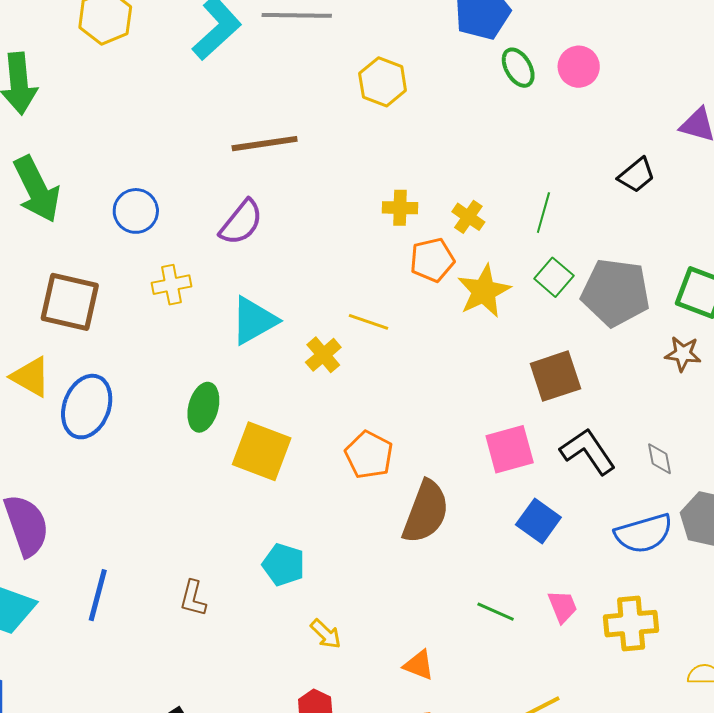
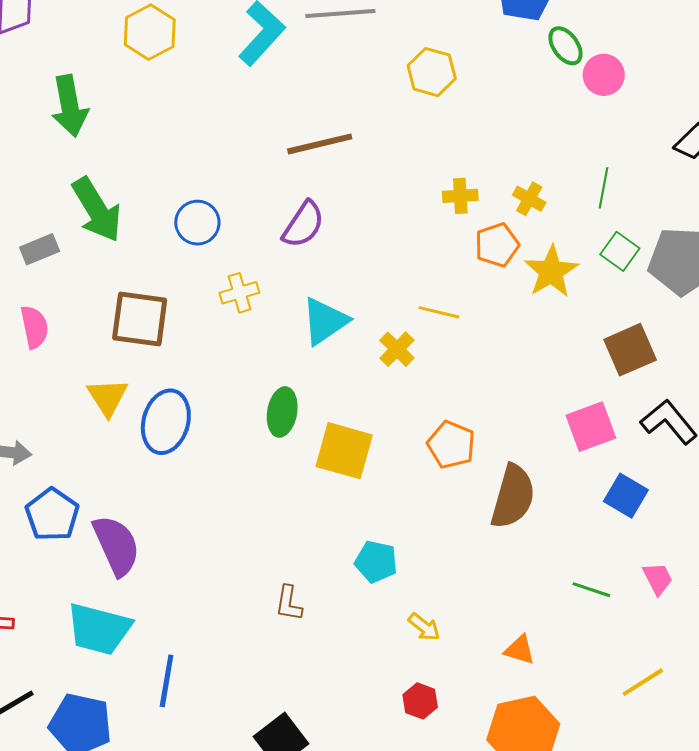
pink circle: (579, 67) -> (604, 75), moved
yellow triangle: (31, 377) -> (108, 397), turned 33
blue line: (98, 595) -> (167, 681), moved

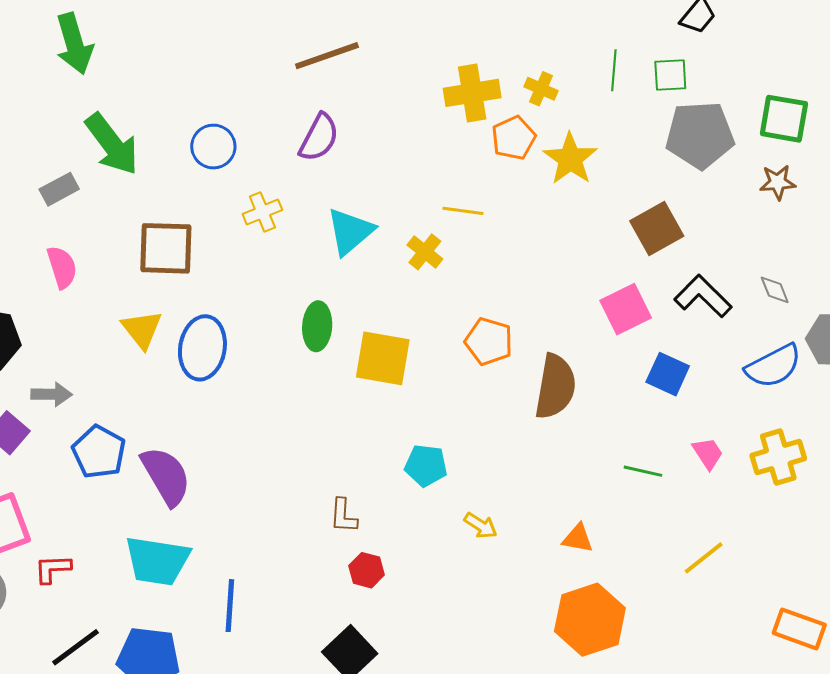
yellow cross: (460, 196) -> (472, 93), size x1.6
green square: (620, 251) -> (670, 75), moved, turned -33
red hexagon: (420, 701) -> (367, 570), moved

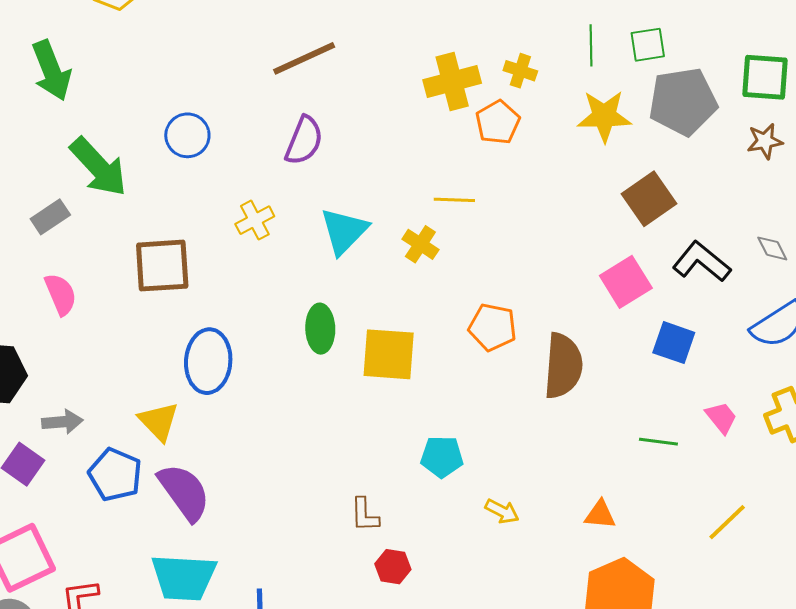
blue circle: (213, 147) -> (187, 135), moved
yellow star: (570, 159) -> (604, 116), moved, turned -30
yellow triangle: (142, 329) -> (159, 421), moved

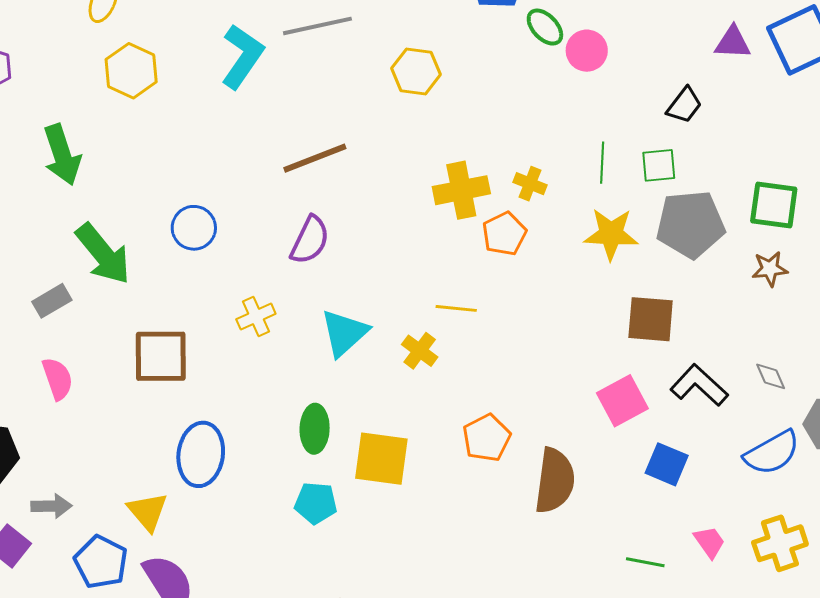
brown square: (649, 199) -> (651, 319), turned 36
orange pentagon: (493, 327) -> (487, 438), turned 30
cyan pentagon: (442, 457) -> (316, 503), moved

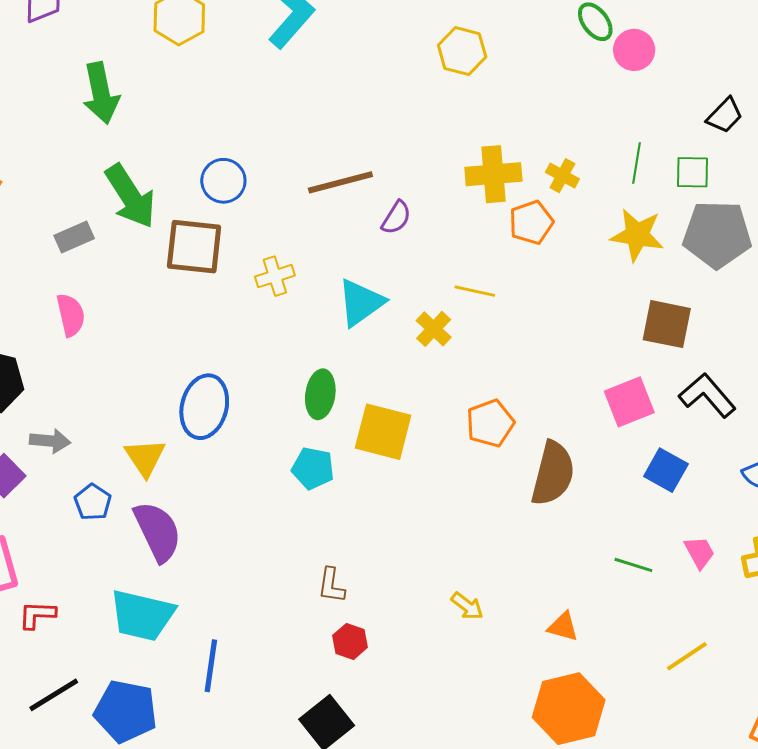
brown line: (315, 158) -> (340, 182), moved
purple semicircle: (310, 240) -> (396, 218), moved, size x0.7
brown square: (161, 356) -> (194, 247), moved
blue pentagon: (101, 562) -> (93, 502), size x0.7

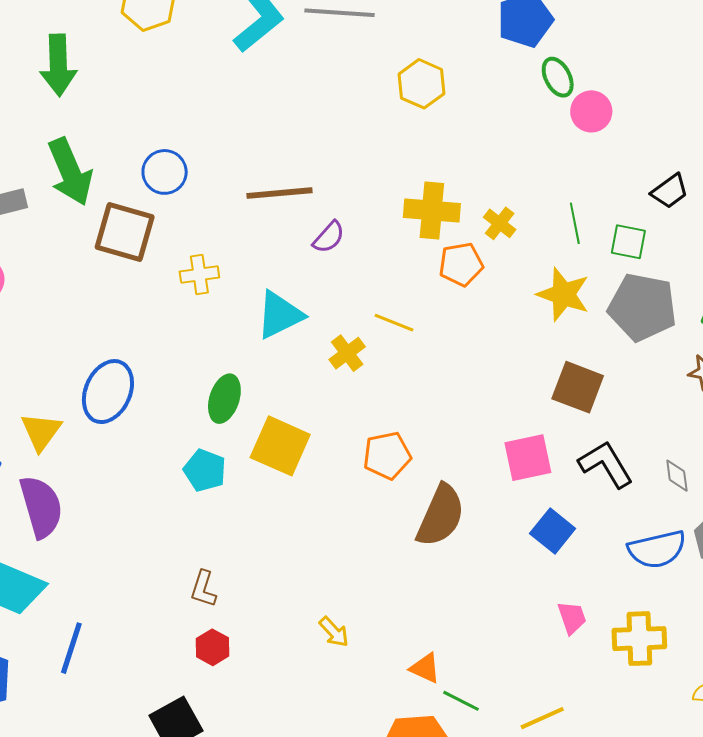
green line: (637, 163) -> (575, 223), turned -30
green line: (633, 565) -> (461, 701), moved

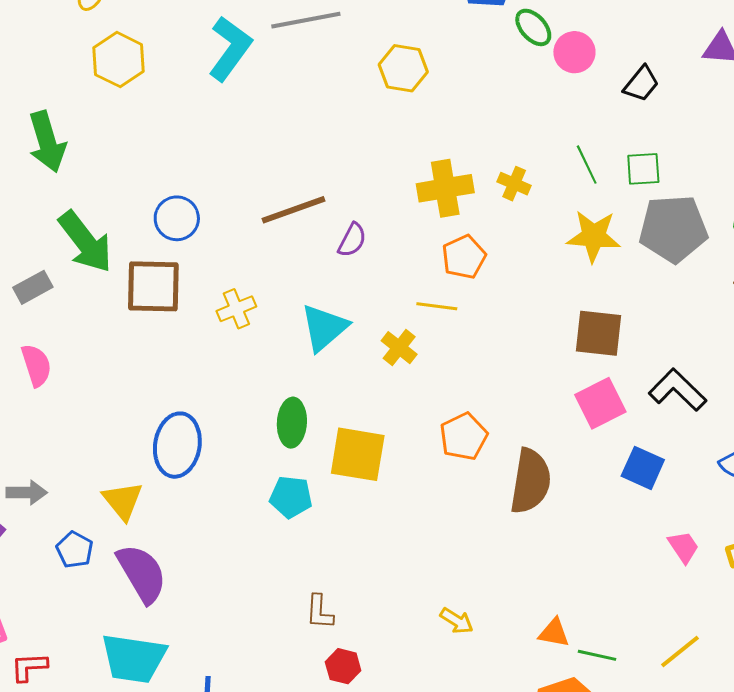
black trapezoid: (670, 191) -> (641, 84), moved
orange pentagon: (461, 264) -> (464, 257), moved
brown square: (578, 387) -> (599, 333), moved

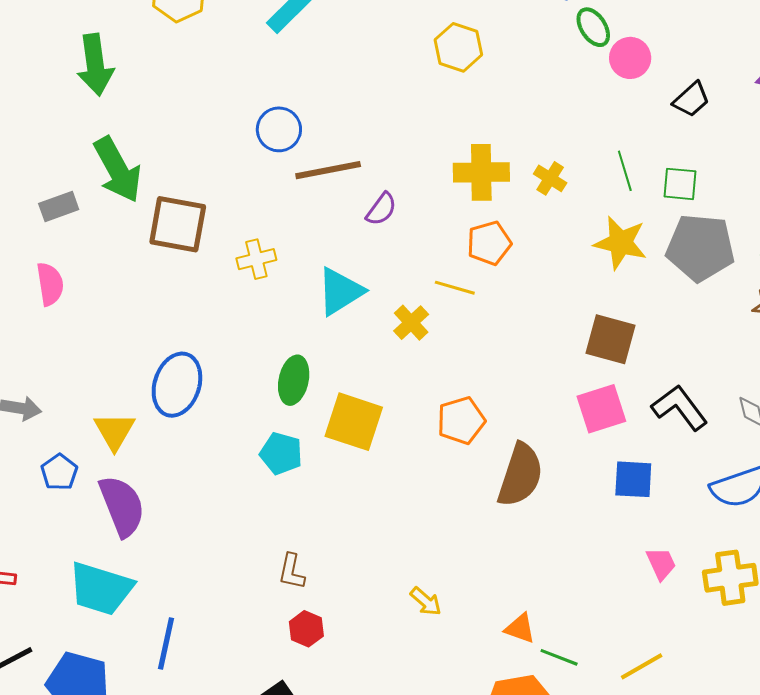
blue circle: (177, 218) -> (279, 129), moved
blue square: (643, 468) -> (633, 479), turned -30

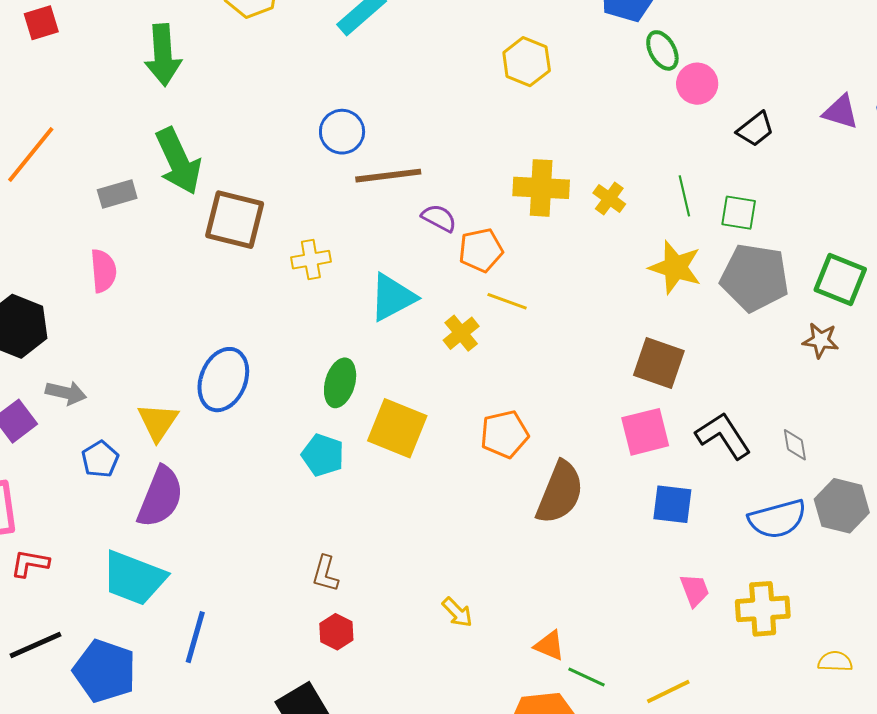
purple semicircle: (381, 209) -> (439, 218), turned -102
orange pentagon: (489, 243) -> (481, 250), moved
purple semicircle: (122, 506) -> (160, 497), turned 40

